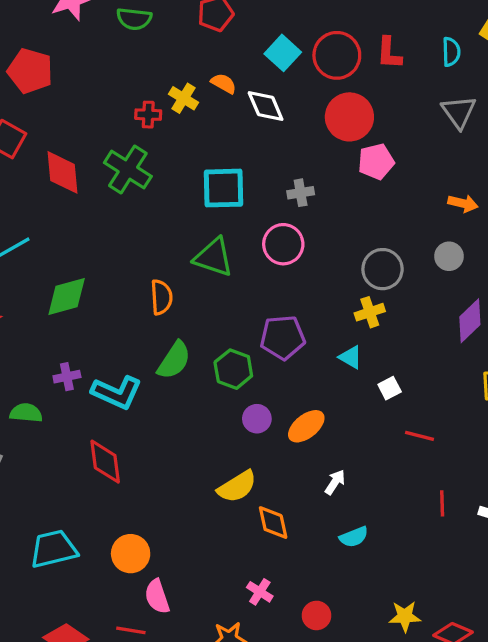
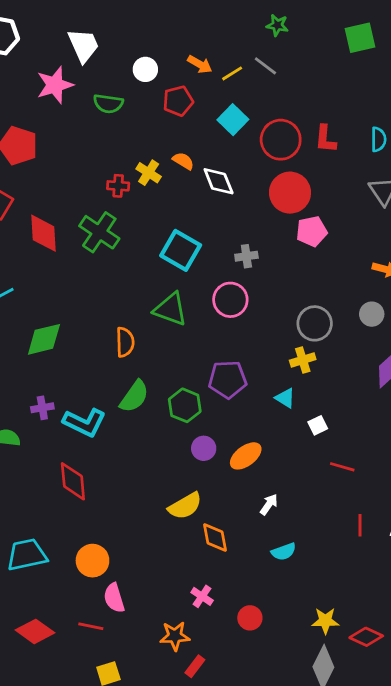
cyan square: (283, 53) -> (233, 120), moved
cyan square: (224, 188) -> (181, 250), turned 30

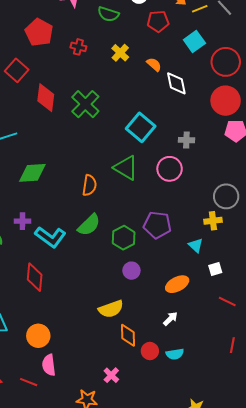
yellow cross: (149, 173) -> (120, 53), moved
red cross: (118, 186) -> (78, 47), moved
orange ellipse: (246, 456) -> (177, 284), moved
red circle: (250, 618) -> (150, 351), moved

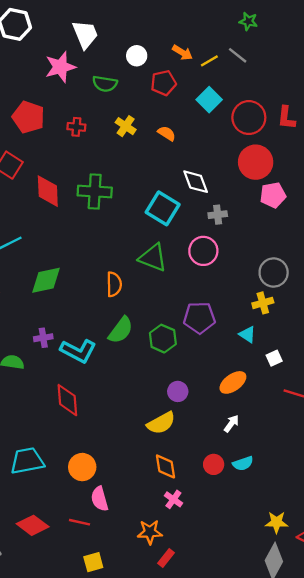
white diamond: (176, 83) -> (196, 182), moved
green cross: (85, 104) -> (95, 192), turned -32
purple circle: (131, 271) -> (178, 391), moved
orange diamond: (128, 335) -> (165, 466), moved

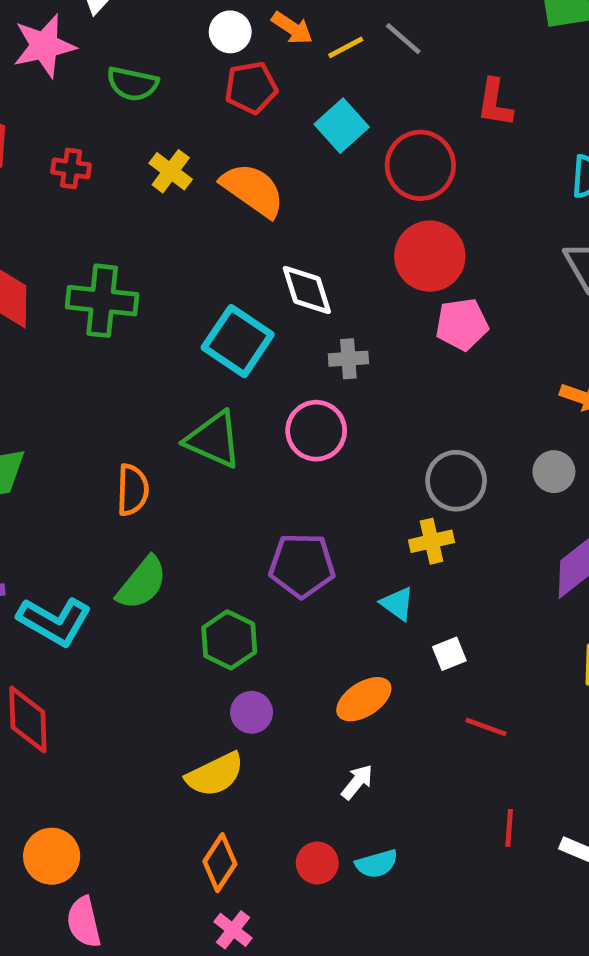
white circle: (137, 56) -> (230, 32), moved
red L-shape: (286, 118) -> (495, 103), moved
orange semicircle: (167, 133) -> (253, 190), size x1.8
green hexagon: (163, 339) -> (229, 640), moved
orange diamond: (165, 466) -> (220, 863), turned 40

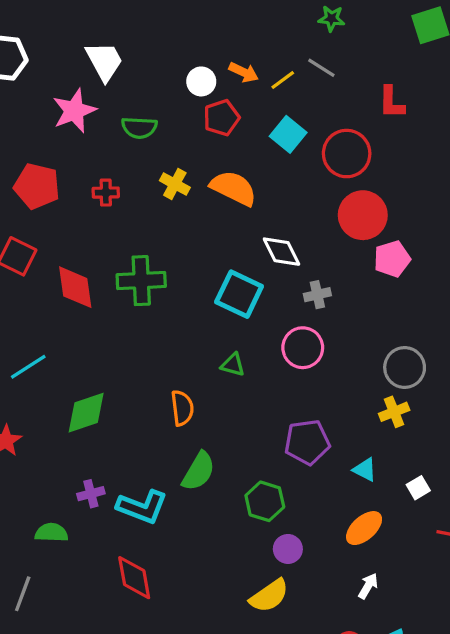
green triangle: (214, 440) -> (233, 365), size x0.6
cyan triangle: (397, 604) -> (365, 470), moved

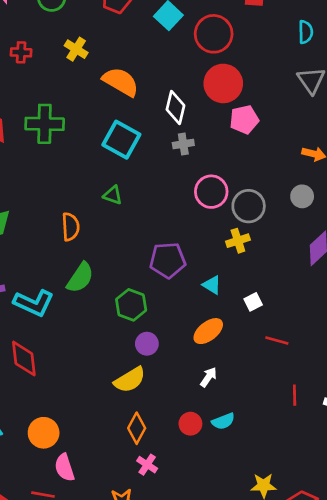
orange semicircle: (234, 188) -> (121, 82), moved
white diamond: (281, 252) -> (175, 107), moved, turned 36
pink circle: (303, 348) -> (211, 192), moved

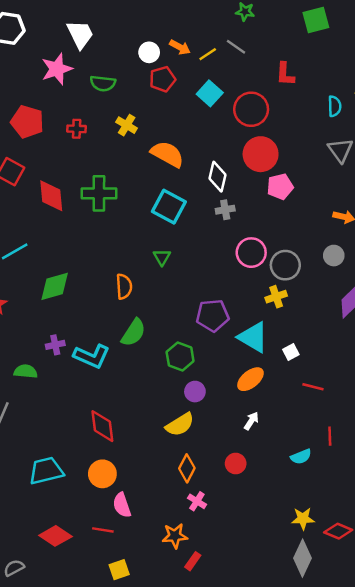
green triangle: (113, 195) -> (162, 257), turned 42
cyan triangle: (212, 285) -> (253, 337), size x1.8
red diamond: (24, 359) -> (102, 426), moved
cyan semicircle: (223, 421) -> (301, 457), moved

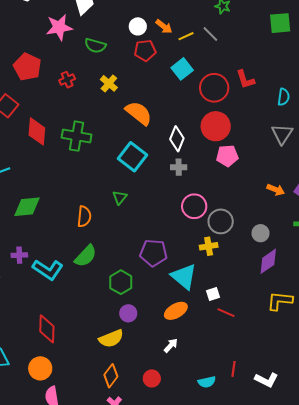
red L-shape: (285, 74) -> (245, 79), moved, turned -30
red cross: (77, 129) -> (67, 80), turned -35
gray circle: (334, 256) -> (260, 233), moved
red line: (313, 387) -> (226, 313), moved

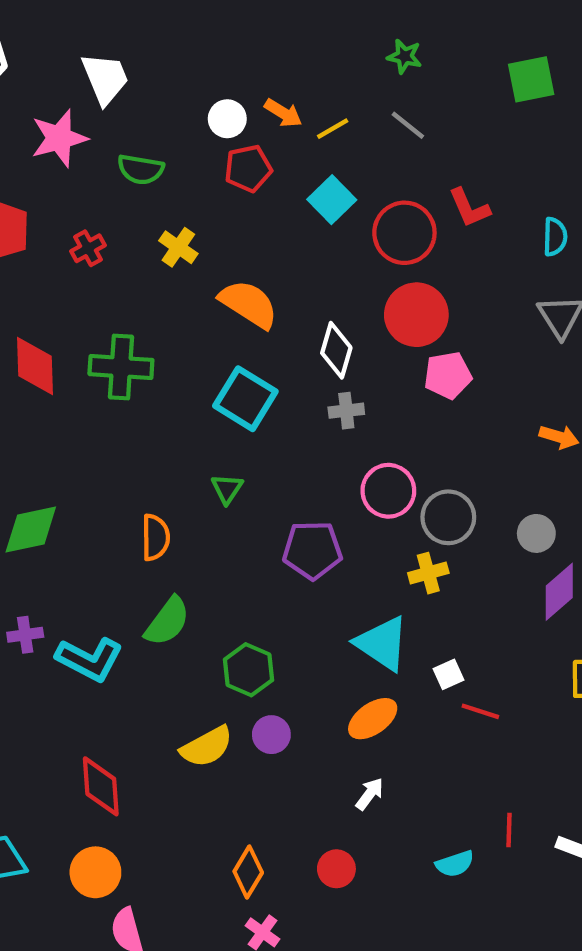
gray line: (210, 34) -> (408, 125), moved
purple pentagon: (153, 253) -> (312, 550), moved
yellow semicircle: (111, 338) -> (207, 747), moved

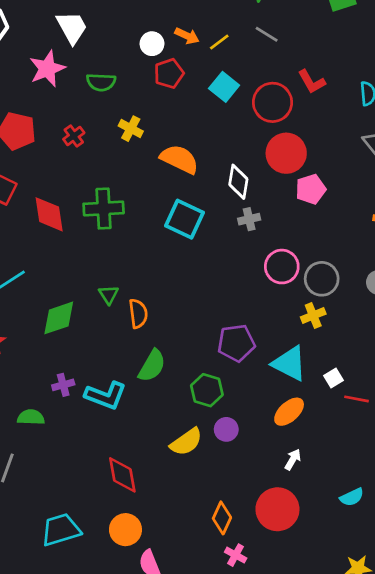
green triangle: (227, 489) -> (109, 295), moved
purple pentagon: (312, 550) -> (236, 343), moved
red circle: (336, 869) -> (277, 509), size x1.8

